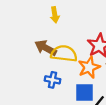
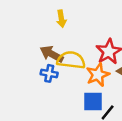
blue cross: (52, 80) -> (49, 73), moved

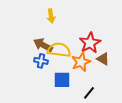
blue square: (93, 101) -> (62, 80), moved

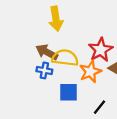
yellow arrow: (51, 16) -> (56, 19), size x1.5

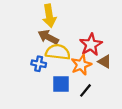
brown arrow: (47, 52) -> (48, 37), moved
black line: (99, 107) -> (86, 90), moved

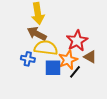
blue square: (61, 84) -> (53, 68), moved
black line: (86, 90) -> (75, 72), moved

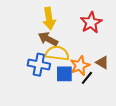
red star: (77, 41) -> (91, 23), moved
blue cross: (28, 59) -> (39, 65), size x1.5

